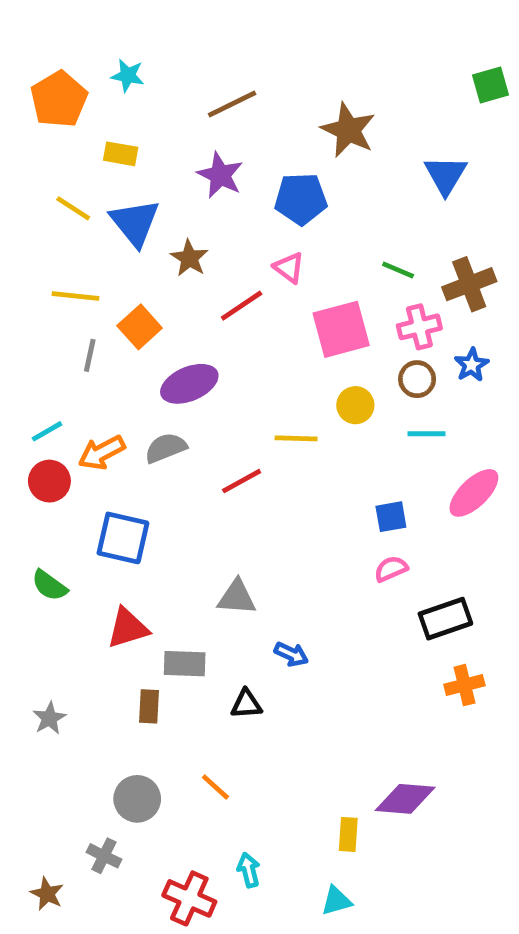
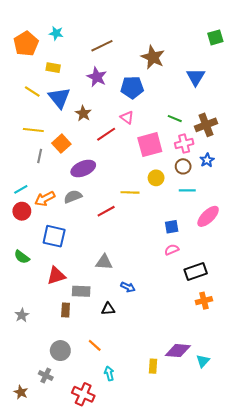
cyan arrow: (249, 870) -> (109, 373), moved
cyan triangle: (336, 901) -> (203, 361), moved, turned -32

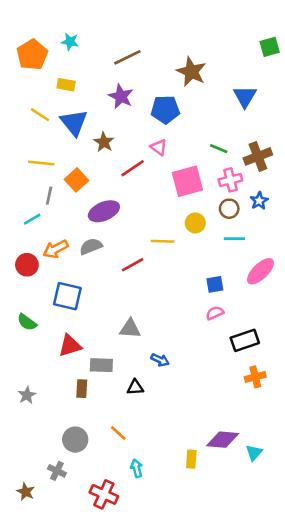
cyan line: (21, 189) -> (32, 219), moved

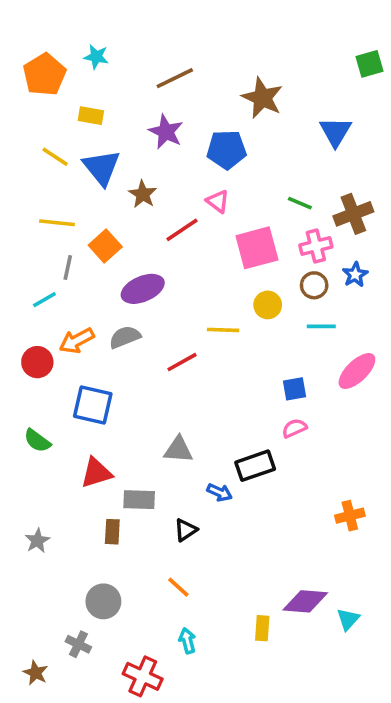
black rectangle: (245, 340) -> (255, 466), moved
black triangle: (135, 387) -> (186, 530), turned -30
orange line: (118, 433) -> (178, 587), moved

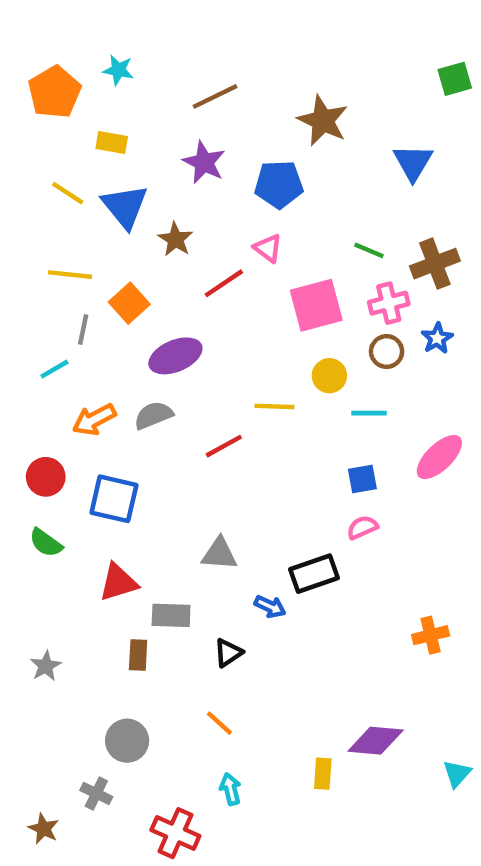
cyan line: (321, 326) -> (369, 413), moved
red circle: (37, 362) -> (46, 477), moved
cyan triangle: (348, 619) -> (457, 774), moved

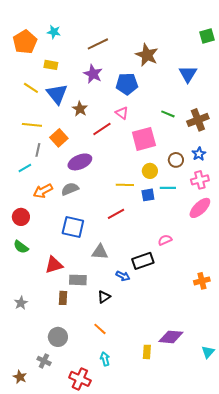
pink cross: (389, 303) -> (200, 180), moved
red line: (224, 446) -> (116, 214), moved
blue square: (362, 479) -> (148, 195), moved
blue square: (114, 499) -> (73, 227), moved
orange cross: (431, 635) -> (202, 281), moved

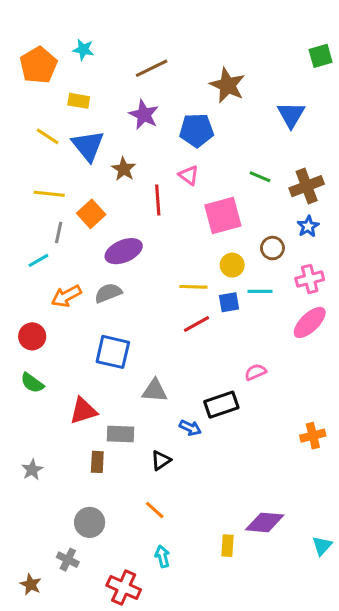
red line: (102, 129) -> (158, 200), turned -60
blue star: (199, 154) -> (308, 226), moved
red line: (116, 214) -> (197, 324), moved

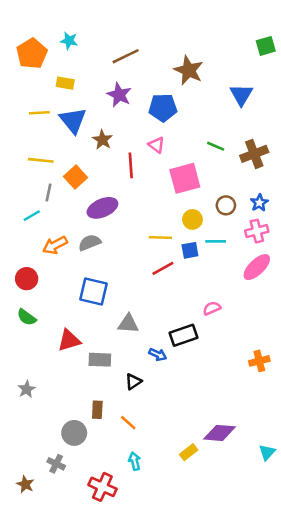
yellow line: (48, 136) -> (39, 113), turned -36
blue star: (308, 226) -> (259, 203), moved
brown rectangle: (97, 462) -> (97, 410), moved
yellow rectangle: (228, 546) -> (189, 452), turned 48

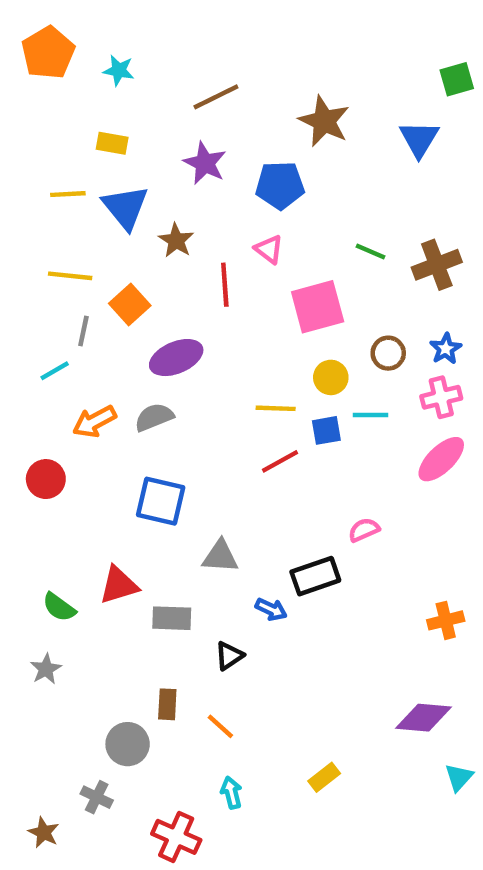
orange pentagon: (32, 54) -> (48, 53), moved
blue triangle: (241, 95) -> (419, 139), moved
green semicircle: (27, 317) -> (59, 607), moved
purple diamond: (219, 433) -> (424, 718), moved

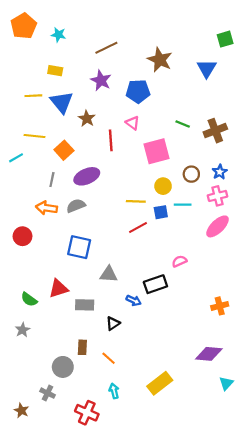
gray line: (83, 331) -> (52, 180), moved
cyan line: (55, 371) -> (16, 158), moved
orange arrow: (94, 422) -> (46, 208), turned 36
yellow rectangle: (324, 777) -> (160, 383), size x1.6

